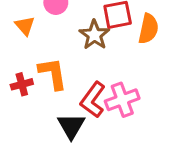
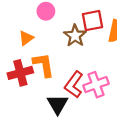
orange triangle: (25, 26) -> (26, 38), moved, turned 35
red cross: (22, 84) -> (20, 73), size x1.5

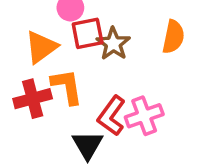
red square: (93, 21) -> (88, 33), moved
orange triangle: (26, 38) -> (41, 47), size x1.5

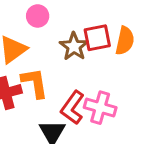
red square: (88, 33) -> (97, 38), moved
pink cross: (144, 116) -> (100, 108), turned 36

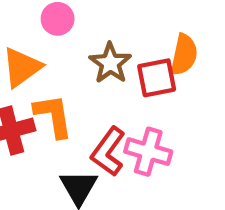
red square: (97, 38) -> (157, 78), moved

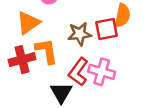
brown star: (110, 63) -> (80, 34), moved, turned 30

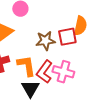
orange L-shape: (47, 51) -> (26, 66), moved

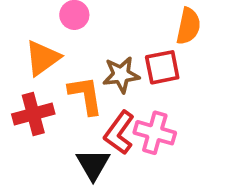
orange semicircle: (80, 26) -> (188, 26), moved
orange L-shape: (26, 66) -> (86, 95), moved

